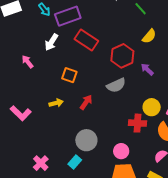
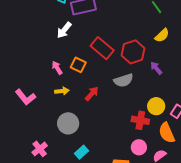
red rectangle: (86, 40) -> (102, 48), moved
pink arrow: (28, 62) -> (57, 68), moved
gray circle: (86, 140) -> (68, 123), moved
pink circle: (121, 151) -> (139, 147), moved
cyan rectangle: (75, 162) -> (82, 152), moved

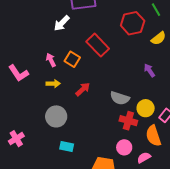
red hexagon: (133, 52) -> (133, 23), moved
gray semicircle: (123, 80) -> (120, 98), moved, turned 30
pink L-shape: (25, 97) -> (18, 73), moved
pink cross: (40, 149) -> (16, 139), moved
cyan rectangle: (82, 152) -> (67, 146), turned 48

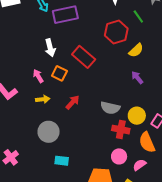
white arrow: (62, 23) -> (50, 48), moved, turned -54
yellow semicircle: (158, 38) -> (136, 50), moved

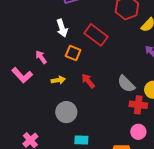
pink arrow: (38, 76) -> (41, 57), moved
red arrow: (73, 102) -> (88, 81), turned -77
gray semicircle: (110, 108) -> (126, 84), turned 36

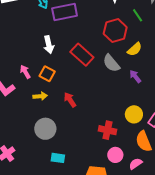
orange square: (73, 53) -> (47, 74), moved
gray semicircle: (126, 84) -> (111, 63), moved
red cross: (138, 105) -> (107, 130), moved

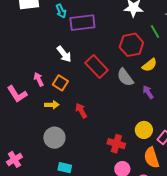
white arrow: (49, 45) -> (64, 54), turned -30

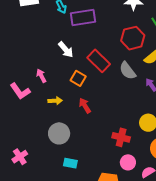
orange square: (60, 83) -> (78, 78), moved

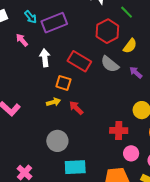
white arrow: (66, 50) -> (45, 58), turned -132
pink arrow: (41, 76) -> (22, 40), moved
yellow arrow: (55, 101) -> (53, 102), moved
cyan rectangle: (70, 163) -> (75, 167), size x1.5

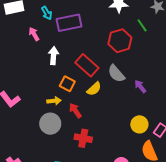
yellow semicircle: (130, 46) -> (94, 89), moved
red cross: (119, 131) -> (83, 138), moved
gray circle: (57, 141) -> (50, 124), moved

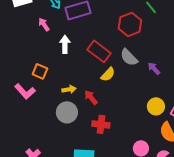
orange square: (67, 84) -> (40, 71), moved

